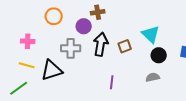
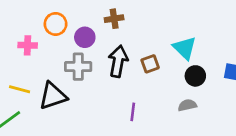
purple circle: (84, 26) -> (85, 37), moved
pink cross: (28, 41) -> (28, 45), moved

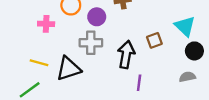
black arrow: (118, 61) -> (126, 54), moved

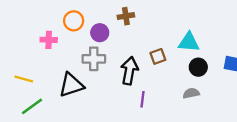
cyan triangle: (185, 26) -> (189, 42), turned -40
yellow line: (39, 63) -> (24, 79), moved

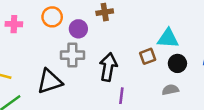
pink cross: (49, 40) -> (14, 24), moved
brown square: (158, 56) -> (148, 56), moved

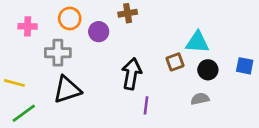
gray cross: (72, 55) -> (58, 53), moved

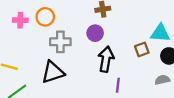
orange circle: (70, 18) -> (45, 17), moved
purple circle: (99, 32) -> (95, 33), moved
gray cross: (58, 53) -> (60, 42), moved

